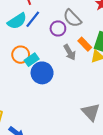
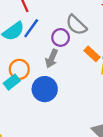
gray arrow: (70, 52) -> (52, 59), moved, turned 56
cyan rectangle: (32, 60) -> (12, 82), moved

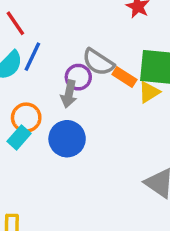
gray semicircle: (76, 25) -> (98, 62), moved
purple circle: (61, 37) -> (78, 77), moved

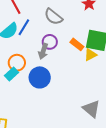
gray semicircle: (98, 62) -> (53, 17), moved

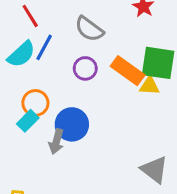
orange rectangle: (77, 44) -> (128, 71), size x1.5
gray arrow: (43, 51) -> (56, 142), moved
yellow triangle: (91, 55) -> (149, 86), turned 32

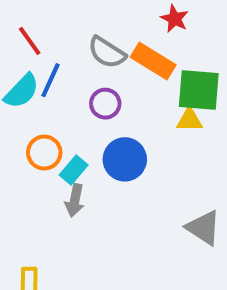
orange rectangle: (128, 71) -> (153, 61), moved
cyan rectangle: (28, 121) -> (74, 170), moved
blue circle: (72, 124) -> (125, 159), moved

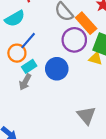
blue line: (50, 80) -> (28, 41), moved
purple circle: (105, 104) -> (74, 40), moved, size x1.5

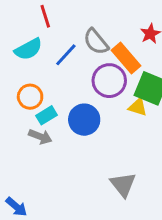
blue line: (28, 41) -> (66, 55), moved
gray arrow: (25, 82) -> (40, 137), turned -98

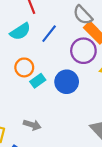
gray semicircle: (96, 42) -> (83, 15), moved
gray arrow: (40, 137) -> (32, 125), moved

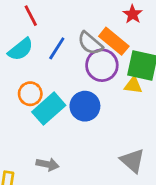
gray semicircle: (83, 15) -> (90, 43), moved
cyan rectangle: (38, 81) -> (49, 109), size x1.6

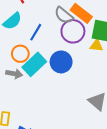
blue line: (57, 48) -> (36, 32), moved
gray arrow: (48, 164) -> (14, 74), moved

